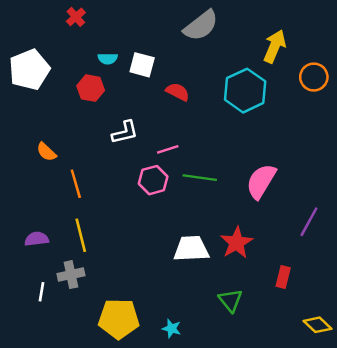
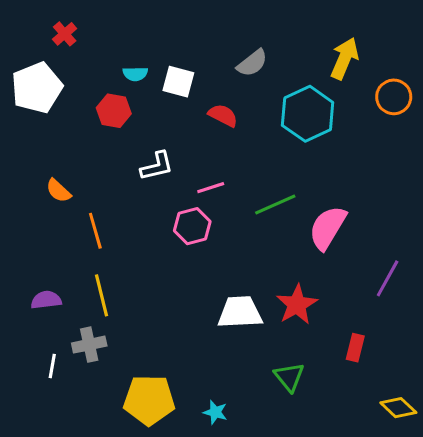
red cross: (76, 17) -> (65, 34), moved
gray semicircle: (201, 26) -> (252, 63), moved, size x0.7
green line: (200, 178) -> (275, 205), moved, turned -32

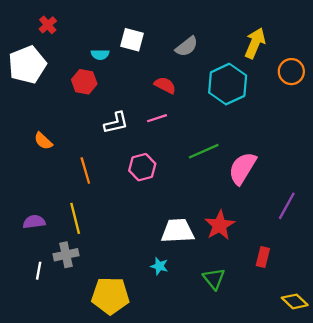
white square: (178, 82) -> (132, 40), moved
pink line: (211, 188) -> (157, 118), moved
orange line: (95, 231) -> (85, 171), moved
cyan star: (215, 412) -> (159, 266), moved

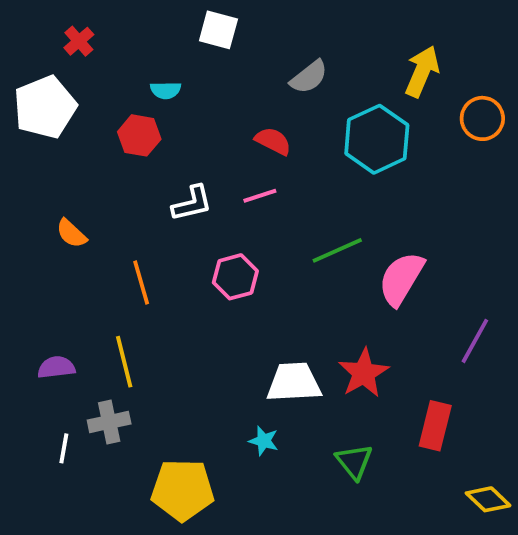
white square: (132, 40) -> (218, 30), moved
red rectangle: (263, 257) -> (435, 426), size x1.4

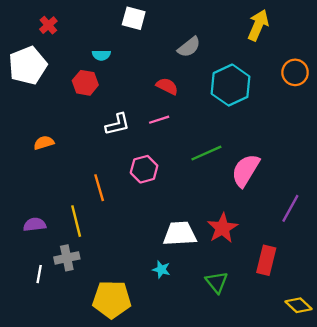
yellow arrow: (422, 71) -> (258, 25), moved
orange semicircle: (71, 233) -> (44, 143), turned 120
orange line: (141, 282) -> (99, 188), moved

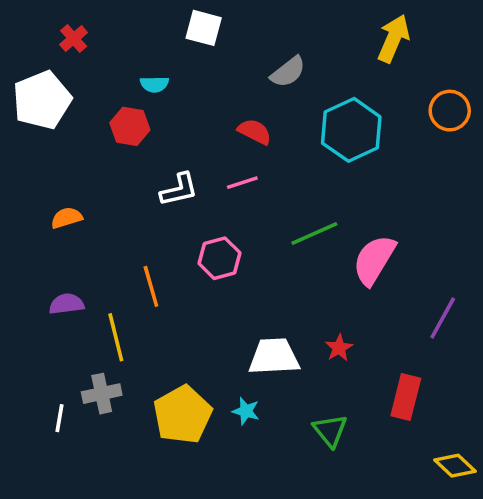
purple semicircle: (35, 225) -> (67, 304), moved
red star: (222, 228) -> (339, 348), size x0.6
yellow pentagon: (112, 299) -> (183, 415), moved, turned -30

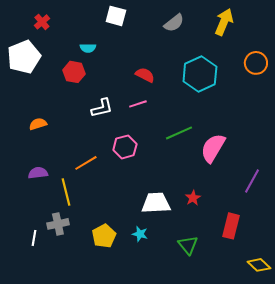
gray semicircle: (288, 72) -> (174, 23), moved
orange line: (151, 286) -> (86, 163), turned 75
yellow pentagon: (183, 415) -> (104, 236), size x0.7

